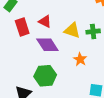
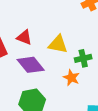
green cross: (93, 32) -> (83, 58), moved

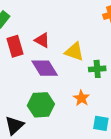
orange star: (71, 78) -> (81, 98), moved

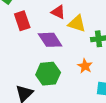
red triangle: (42, 40) -> (58, 12), moved

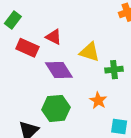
red triangle: (58, 12) -> (54, 37), moved
red rectangle: (22, 21) -> (27, 48), turned -48

